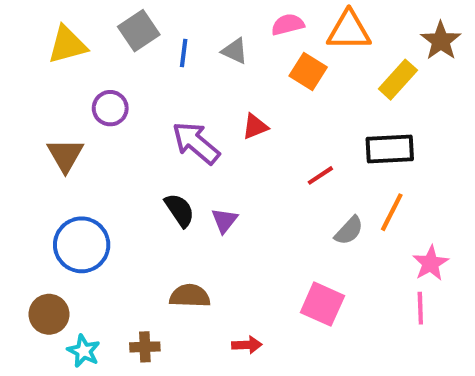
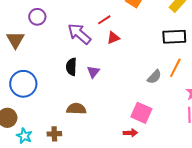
red triangle: (255, 127) -> (113, 38), moved
red line: (320, 175) -> (104, 20), moved
black semicircle: (180, 210) -> (71, 67), turned -144
red arrow: (247, 345) -> (130, 133), moved

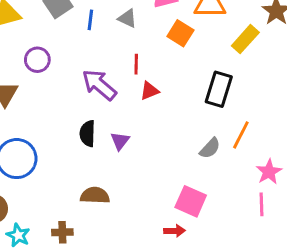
red line: (104, 20) -> (136, 64), turned -56
black rectangle: (174, 37) -> (219, 89), moved, turned -70

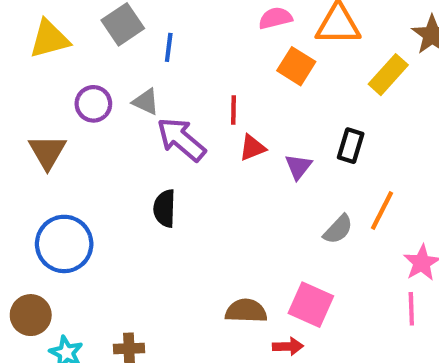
gray triangle: (127, 18) -> (146, 102), moved
black rectangle: (219, 89) -> (351, 146), size x0.7
purple triangle: (120, 141) -> (298, 167), moved
brown semicircle: (95, 195) -> (246, 311), moved

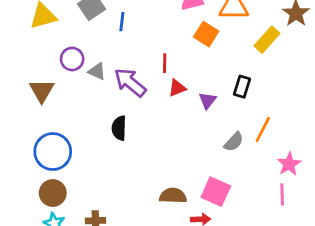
gray triangle: (146, 102) -> (97, 71), moved
brown circle: (31, 315) -> (53, 193), moved

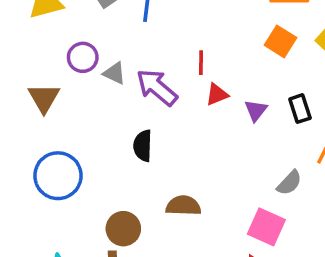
orange square: (206, 34) -> (280, 41), moved
black rectangle: (242, 87) -> (300, 109), moved, turned -35
gray semicircle: (234, 142) -> (289, 183), moved
brown circle: (53, 193) -> (123, 229), moved
brown semicircle: (173, 196) -> (183, 206), moved

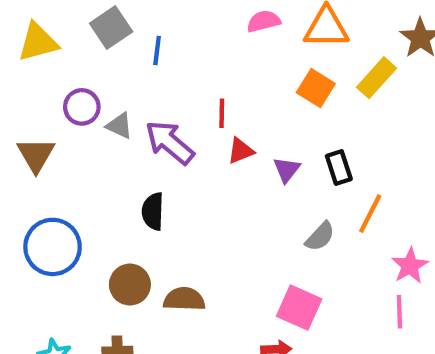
gray semicircle: (289, 183) -> (320, 236), moved
brown semicircle: (183, 206) -> (184, 299), moved
brown circle: (123, 229) -> (130, 285), moved

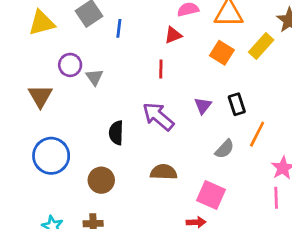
gray triangle: (119, 126) -> (94, 77), turned 30
purple arrow: (170, 142) -> (158, 116), moved
red triangle: (241, 151) -> (173, 35), moved
brown semicircle: (184, 299) -> (164, 172), moved

